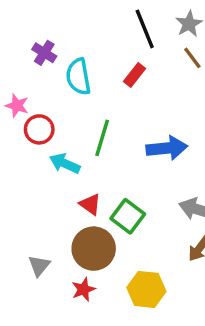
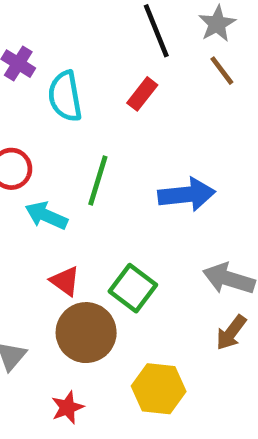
red triangle: (90, 204) -> (65, 281), moved
red star: (83, 289) -> (67, 407), moved

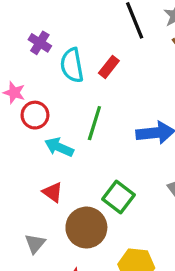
red rectangle: (142, 94) -> (109, 67), moved
red triangle: (65, 281) -> (53, 192), moved

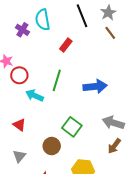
cyan semicircle: (72, 65) -> (43, 20), moved
red triangle: (53, 192) -> (19, 125), moved
brown circle: (86, 228) -> (52, 146), size x0.7

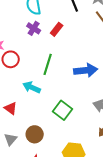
purple cross: (22, 30) -> (34, 28), moved
cyan arrow: (35, 96) -> (32, 87), moved
brown circle: (52, 146) -> (35, 134), moved

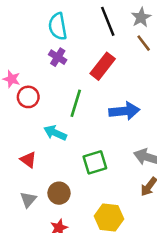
red rectangle: (57, 29) -> (103, 66), moved, size x1.5
green square: (63, 110) -> (95, 162), turned 36

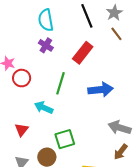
red triangle: (28, 160) -> (22, 130), turned 32
green square: (95, 162) -> (65, 139), moved

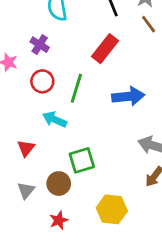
purple cross: (46, 45) -> (40, 45), moved
red circle: (22, 78) -> (42, 81), moved

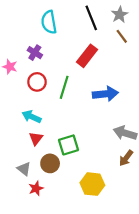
cyan arrow: (55, 120) -> (32, 117), moved
red triangle: (26, 148) -> (36, 138), moved
gray triangle: (26, 190) -> (24, 169), turned -32
red star: (59, 220) -> (36, 188), moved

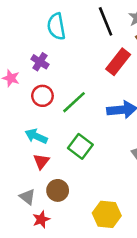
red rectangle: (87, 56) -> (118, 62), moved
green line: (64, 87) -> (74, 102), turned 30
green square: (69, 145) -> (80, 146), moved, turned -36

